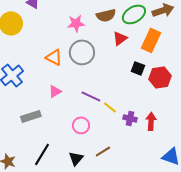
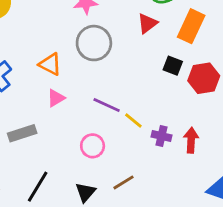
orange triangle: (54, 57) -> (50, 64), moved

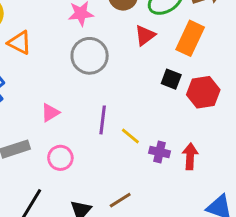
orange triangle: (50, 64) -> (20, 43), moved
purple line: (107, 105) -> (103, 120), turned 72
pink circle: (93, 146) -> (60, 158), moved

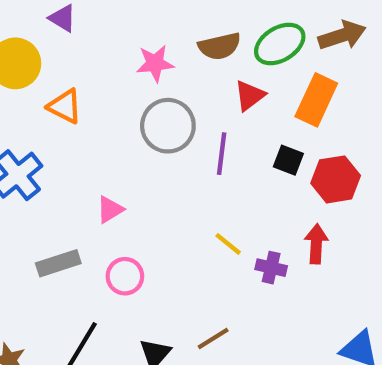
purple line: (103, 120) -> (222, 154), moved
red arrow: (190, 156) -> (316, 244), moved

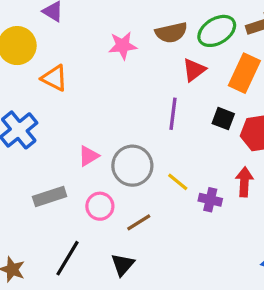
gray circle: (168, 126) -> (132, 166), moved
brown line: (213, 339) -> (139, 222), moved

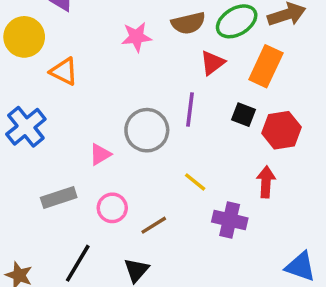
gray circle: (132, 166) -> (147, 130), moved
purple cross: (210, 200) -> (230, 220), moved, size x1.4

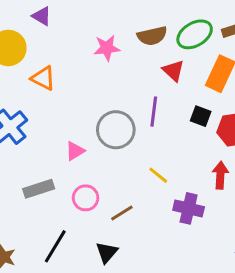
red triangle: (212, 63) -> (173, 71), turned -40

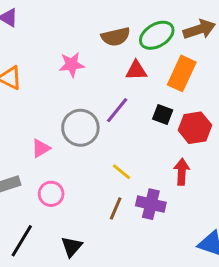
pink star: (107, 48) -> (72, 65), moved
red triangle: (173, 71) -> (136, 70), turned -45
purple line: (154, 112) -> (117, 110), turned 32
brown line: (122, 213) -> (116, 208), moved, turned -35

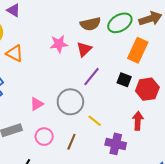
red triangle: (136, 70) -> (84, 49), moved, turned -42
gray circle: (80, 128) -> (70, 102), moved
brown line: (116, 208) -> (71, 142), moved

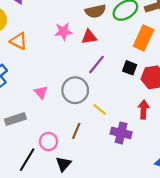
red triangle: (84, 49) -> (89, 37), turned 35
pink triangle: (37, 104) -> (41, 92), turned -40
pink circle: (44, 137) -> (48, 141), moved

